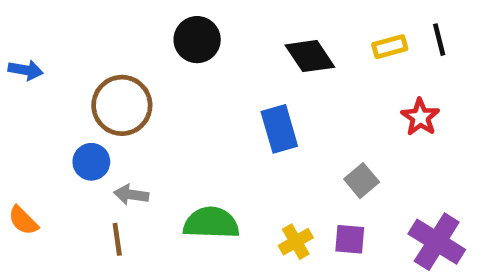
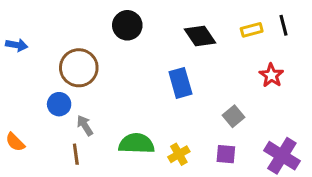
gray arrow: (131, 195) -> (85, 125), turned 50
yellow cross: (296, 242) -> (179, 154), moved

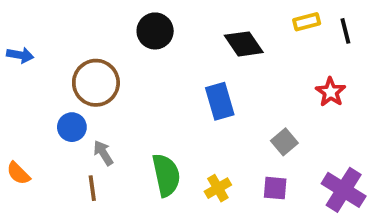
yellow rectangle: (252, 30) -> (307, 22), moved
green semicircle: (136, 144) -> (166, 175), turned 76

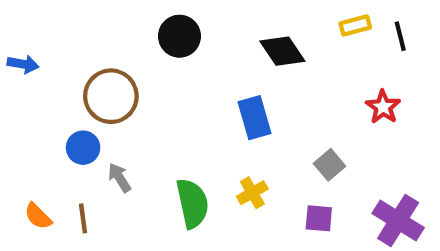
orange semicircle: (18, 173) -> (38, 216), moved
brown line: (92, 188) -> (83, 218), moved
yellow cross: (218, 188) -> (252, 193), moved

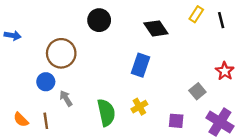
yellow rectangle: (355, 25) -> (196, 14), turned -42
red star: (383, 107) -> (225, 71), moved
blue rectangle: (254, 118) -> (141, 65), turned 35
gray square: (329, 165) -> (197, 91), moved

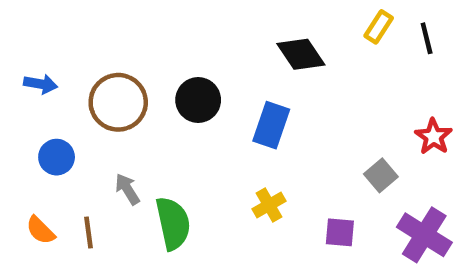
black circle: (99, 20) -> (198, 100), moved
blue arrow: (13, 36) -> (41, 84), moved
blue circle: (46, 82) -> (57, 157), moved
green semicircle: (106, 113) -> (173, 223), moved

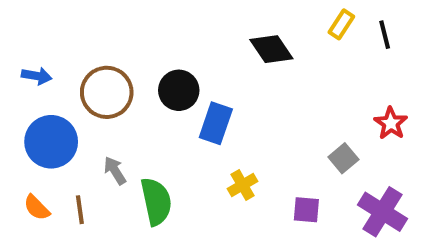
blue rectangle: (271, 125) -> (216, 123), moved
blue circle: (57, 157) -> (51, 142), size x1.6

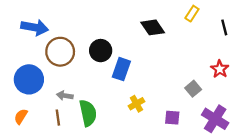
black line: (385, 35) -> (224, 27), moved
blue arrow: (37, 76) -> (35, 27), moved, size x1.6
gray arrow: (115, 171) -> (65, 96), turned -49
orange semicircle: (37, 208) -> (21, 116), turned 77
brown line: (80, 210) -> (58, 118), moved

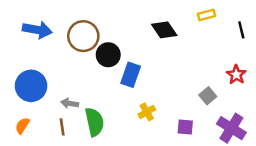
yellow rectangle: (192, 14) -> (206, 15), turned 42
brown circle: (60, 52) -> (83, 36), moved

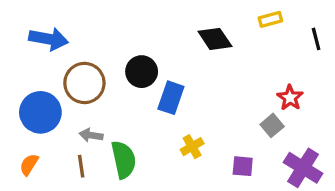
brown circle: (83, 36) -> (84, 83), moved
red star: (236, 75) -> (290, 98), moved

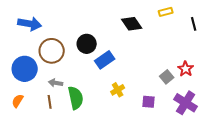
blue rectangle: (171, 98) -> (105, 60), turned 36
red star: (290, 98) -> (186, 69), moved

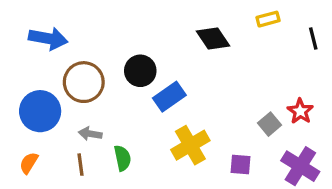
yellow cross: (118, 90) -> (190, 145), size x1.6
green semicircle: (76, 98) -> (123, 158), size x0.7

